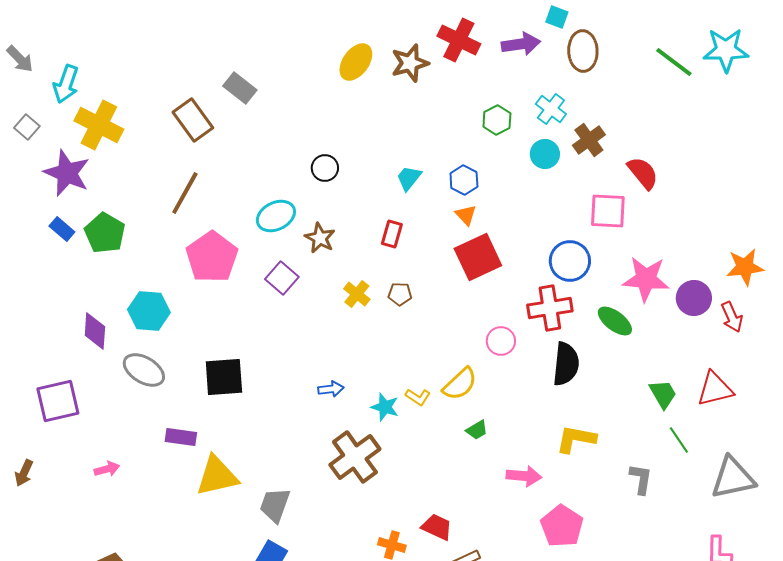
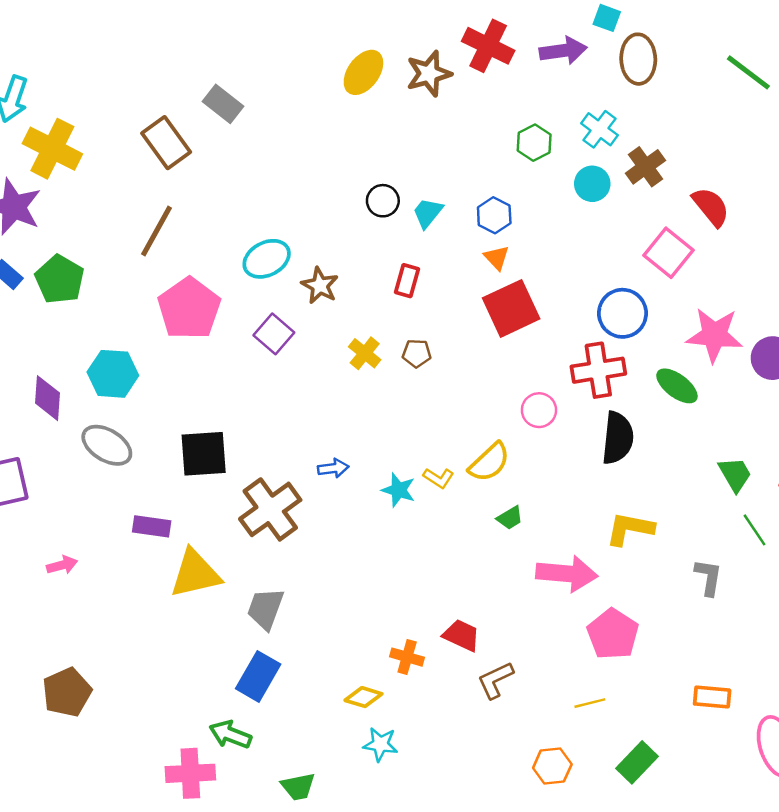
black circle: (325, 168) -> (383, 201), moved
pink square: (608, 211) -> (668, 253), turned 36
brown cross: (355, 457) -> (270, 509), moved
pink arrow: (524, 476) -> (567, 574), size x1.4

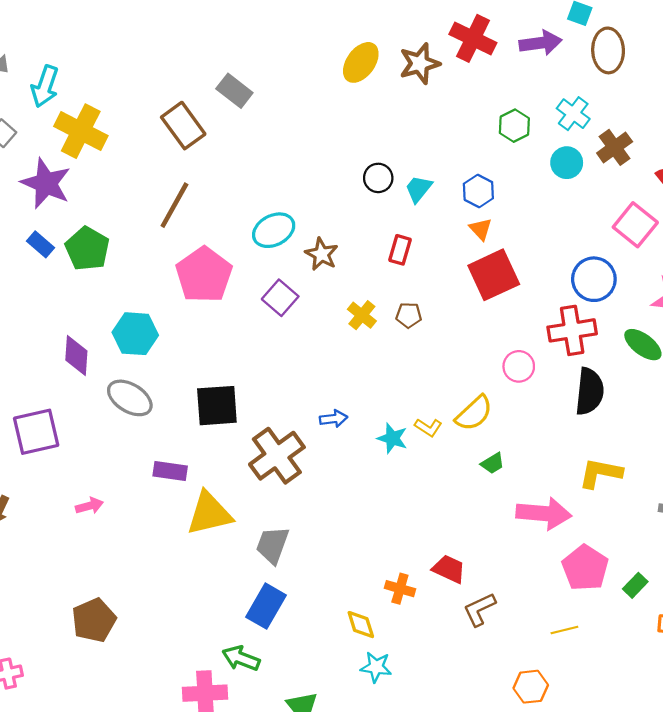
yellow diamond: (363, 697) -> (361, 625), turned 56
green rectangle: (637, 762) -> (635, 585), moved, size x0.7

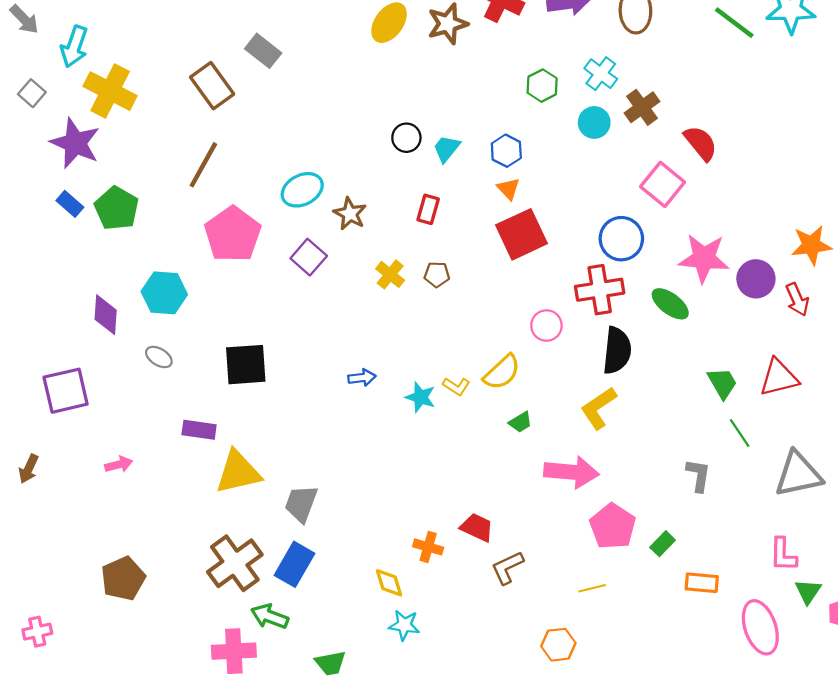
gray ellipse: (130, 398) -> (159, 357), size x0.6
brown cross: (277, 456) -> (235, 563), moved
yellow L-shape: (600, 473) -> (599, 408), moved, turned -45

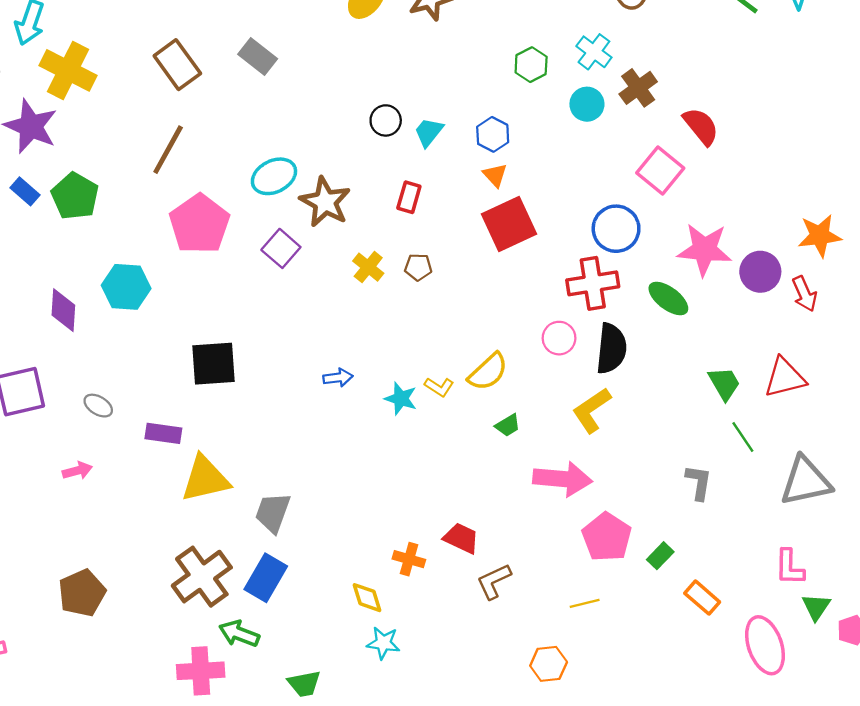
gray rectangle: (263, 51) -> (258, 56), moved
brown star: (350, 214) -> (325, 202), size x1.4
pink circle: (546, 326) -> (559, 338), moved
gray ellipse: (159, 357) -> (98, 406), moved
orange rectangle: (702, 583) -> (702, 598), turned 36

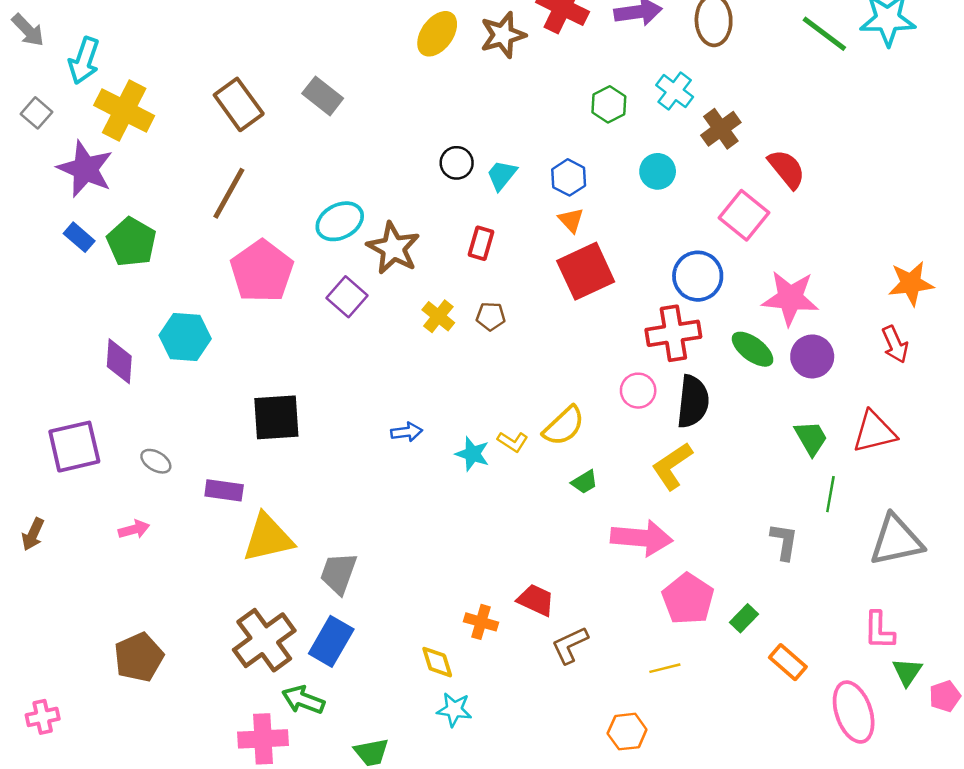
cyan circle: (587, 104) -> (658, 171), moved
purple circle: (760, 272) -> (812, 356), moved
green line: (743, 437) -> (830, 494), turned 44

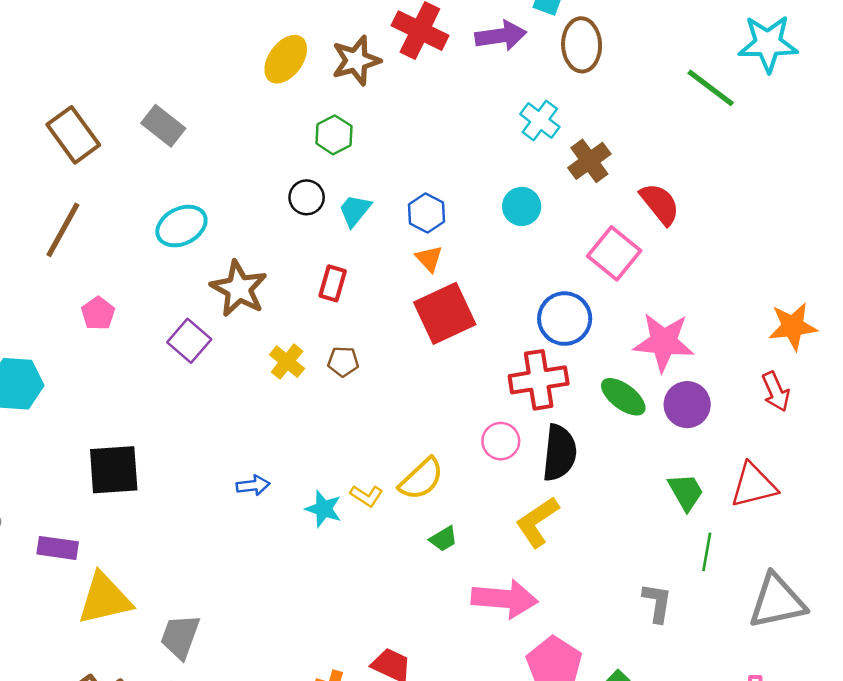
green line: (824, 34) -> (711, 88), moved
green hexagon: (609, 104) -> (334, 135), moved
cyan ellipse: (340, 221) -> (181, 226), moved
pink pentagon: (262, 271) -> (98, 313), size x0.5

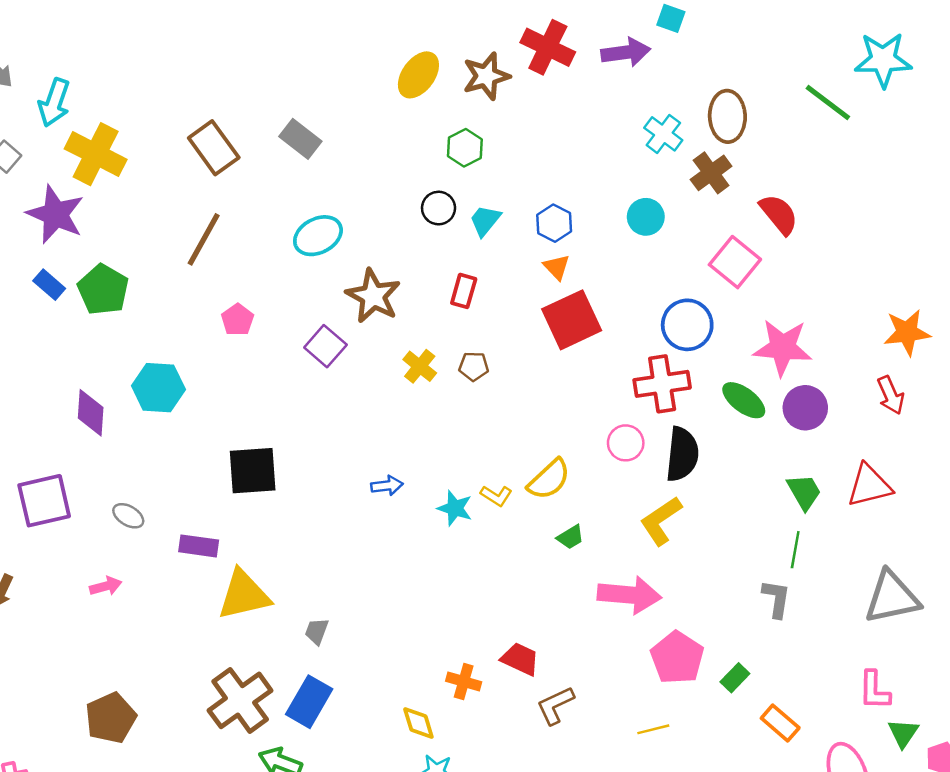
brown ellipse: (582, 45) -> (727, 116), moved
green line: (707, 552) -> (795, 550), moved
gray trapezoid: (180, 637) -> (317, 631), size x0.6

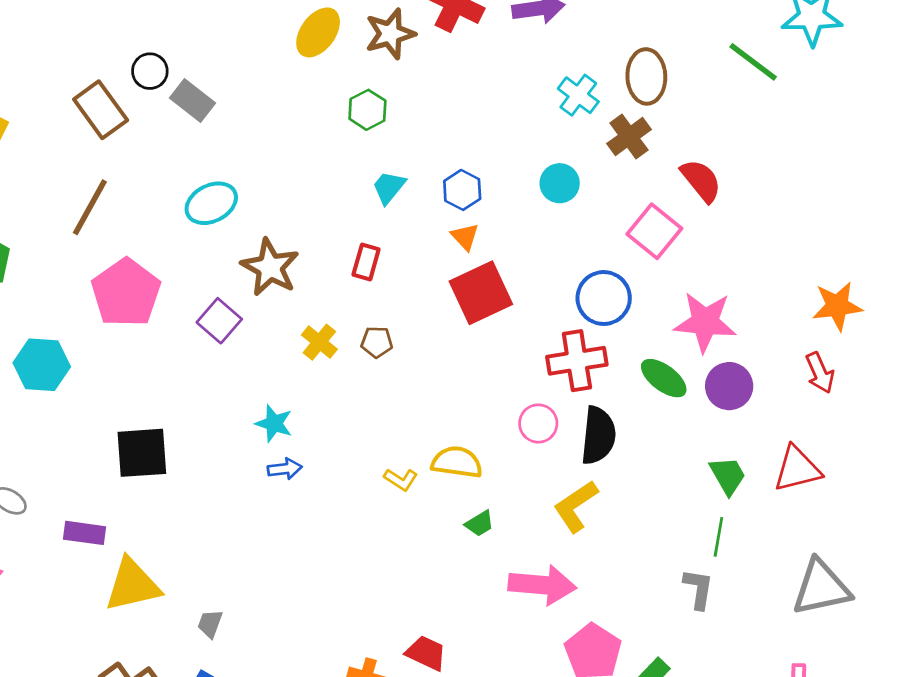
black circle: (439, 208) -> (150, 71), moved
pink pentagon: (238, 320) -> (126, 293), size x2.0
yellow semicircle: (549, 479) -> (457, 462), turned -129
cyan star: (455, 508) -> (274, 423), moved

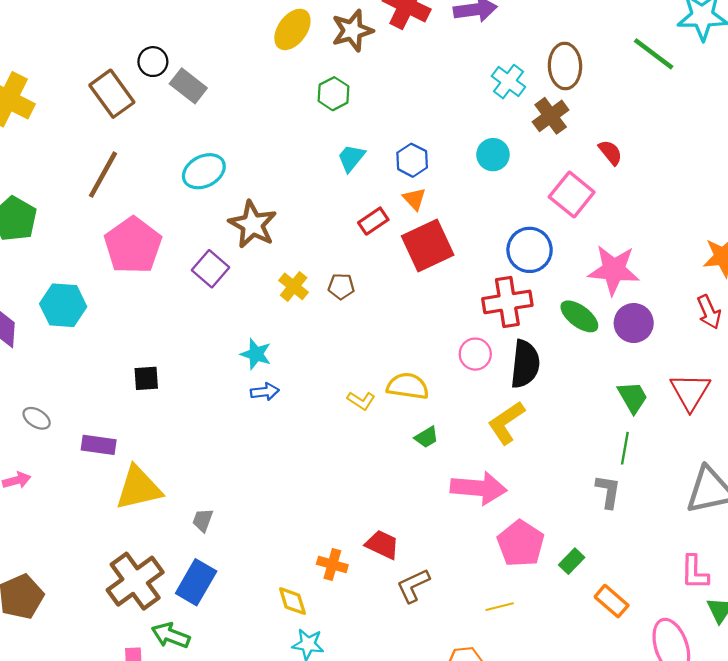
red semicircle: (701, 181) -> (610, 152), size x0.7
red rectangle: (366, 262) -> (373, 221), moved, turned 40
black square: (142, 453) -> (146, 378), size x0.6
red triangle: (797, 469) -> (690, 392), turned -45

